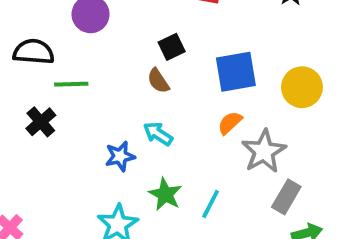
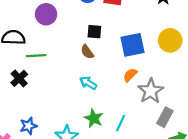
black square: (172, 47) -> (94, 32), turned 32
yellow circle: (302, 87) -> (170, 40), moved
blue star: (120, 156) -> (28, 126), moved

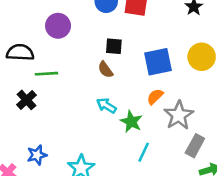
green star: (94, 118) -> (131, 122), moved

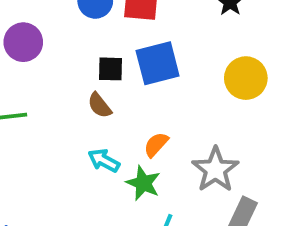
blue square: (158, 62) -> (158, 63), moved
orange semicircle: (155, 97) -> (156, 145), moved

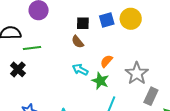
blue square: (158, 63) -> (107, 20), size x0.7
yellow circle: (246, 78) -> (131, 19), moved

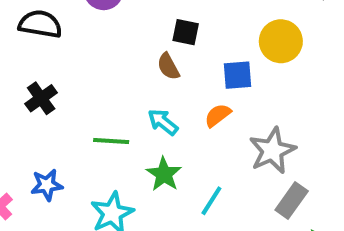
blue square: (107, 20) -> (238, 75), moved
green line: (32, 48) -> (111, 141), moved
green star: (100, 81) -> (164, 174), moved

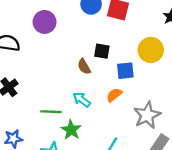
black square: (186, 32) -> (102, 51), moved
green star: (164, 174) -> (71, 130), moved

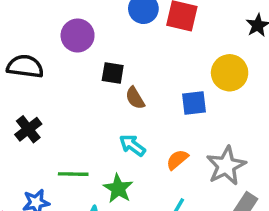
black square: (102, 51) -> (113, 73), moved
orange semicircle: (114, 95) -> (177, 160), moved
green line: (51, 112) -> (73, 174), moved

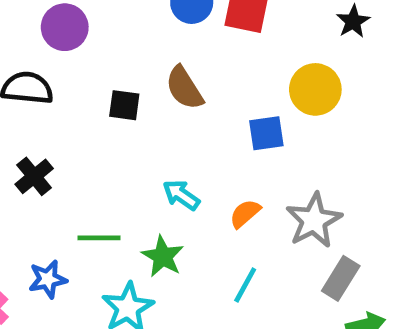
purple circle: (78, 35) -> (65, 27), moved
black square: (113, 73) -> (124, 105), moved
brown semicircle: (135, 98) -> (184, 88), moved, size x1.4

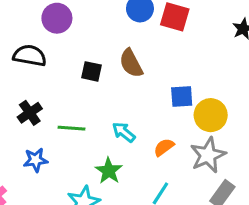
yellow circle: (315, 89) -> (211, 115), moved
green line: (99, 238) -> (71, 128), moved
blue star: (48, 279) -> (36, 160), moved

